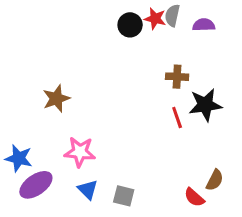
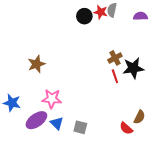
purple semicircle: (204, 25) -> (140, 16), moved
brown cross: (177, 77) -> (115, 58), moved, turned -32
purple ellipse: (36, 185) -> (36, 120), moved

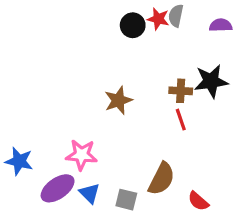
brown cross: (115, 58) -> (181, 91), turned 32
brown star: (36, 64) -> (118, 100), moved
black star: (133, 68) -> (211, 81), moved
brown semicircle: (139, 117) -> (161, 179), moved, size x1.5

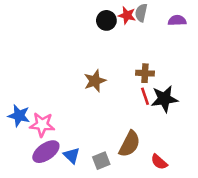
black star: (211, 81) -> (164, 99), moved
pink star: (82, 155) -> (42, 125), moved
blue star: (19, 161) -> (19, 116), moved
gray square: (126, 200) -> (101, 161), turned -36

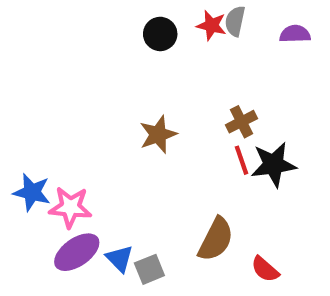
black circle: (106, 20) -> (160, 34), moved
brown cross: (145, 73) -> (241, 122), turned -30
gray square: (101, 161) -> (149, 269), moved

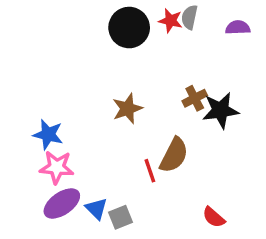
black circle: (160, 34) -> (129, 28), size x1.5
red line: (241, 160) -> (150, 171), moved
black star: (274, 164) -> (221, 110), moved
blue star: (32, 192) -> (48, 134), moved
brown semicircle: (216, 239) -> (174, 155), moved

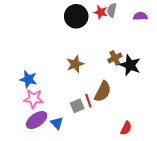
black star: (221, 110) -> (130, 65), turned 30
gray square: (120, 217) -> (77, 106), moved
red semicircle: (214, 217) -> (126, 128), turned -104

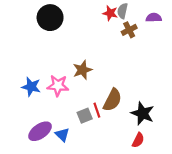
black circle: (76, 16) -> (50, 18), moved
brown cross: (115, 58) -> (129, 30), moved
black star: (130, 65) -> (143, 113), moved
pink star: (33, 99) -> (58, 86), moved

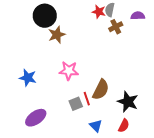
brown star: (82, 70) -> (57, 35), moved
pink star: (58, 86) -> (69, 71), moved
blue triangle: (62, 135) -> (96, 126), moved

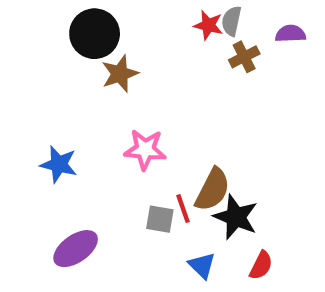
black star: (128, 102) -> (236, 217), moved
gray square: (76, 104) -> (160, 219), turned 32

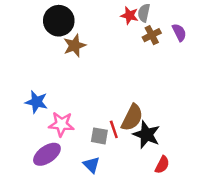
purple semicircle: (290, 34) -> (179, 32), moved, turned 66
pink star: (145, 150) -> (61, 124), moved
blue triangle: (202, 265) -> (92, 165), moved

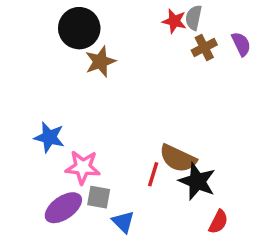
brown semicircle: (132, 118) -> (178, 158), turned 88
red line: (114, 129) -> (153, 174), turned 36
gray square: (99, 136) -> (99, 197), moved

